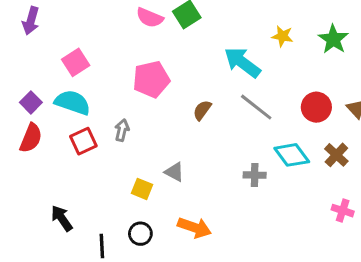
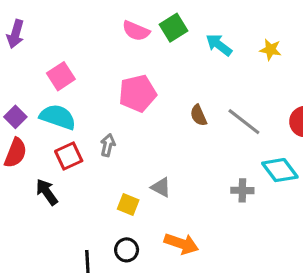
cyan arrow: (242, 62) -> (219, 45), moved, size x0.7
brown semicircle: (202, 110) -> (199, 115), moved, turned -60
black arrow: (62, 218) -> (47, 192), moved

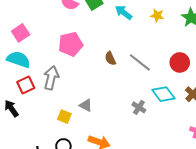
gray arrow: (108, 145) -> (51, 78), size x1.6
gray cross: (242, 190) -> (139, 107), turned 32

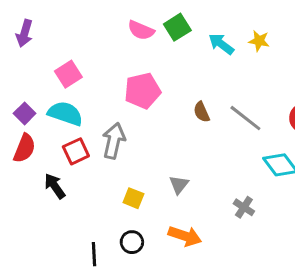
yellow star: (157, 16) -> (259, 41), moved
gray triangle: (86, 105) -> (179, 185), moved, turned 40
gray cross: (139, 107) -> (244, 207), moved

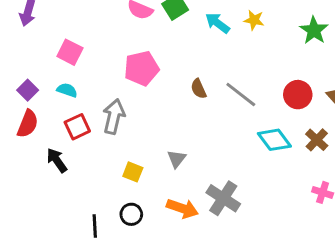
pink square: (68, 74) -> (70, 52), turned -30
cyan semicircle: (65, 113) -> (67, 90), size x0.6
gray cross: (244, 207) -> (223, 198), moved, size x1.6

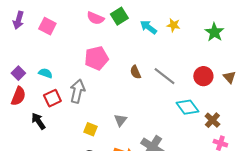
pink square: (70, 52) -> (47, 26), moved
brown cross: (317, 140) -> (212, 120), moved

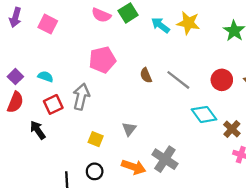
yellow star: (173, 25) -> (188, 23), size x1.5

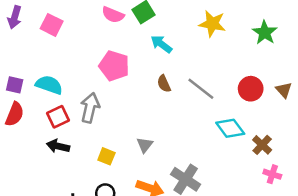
cyan arrow: (160, 25) -> (161, 44), moved
pink pentagon: (102, 60) -> (114, 66), turned 30
purple square: (15, 77) -> (15, 85), turned -32
cyan semicircle: (45, 77) -> (49, 85), size x1.5
black arrow: (38, 130) -> (58, 146), moved, turned -42

